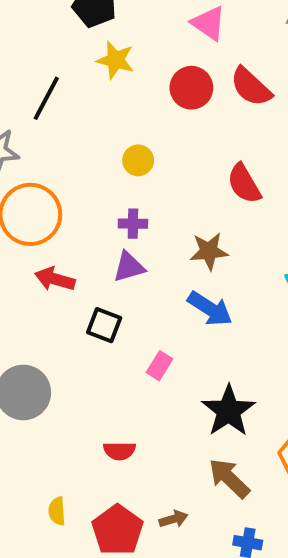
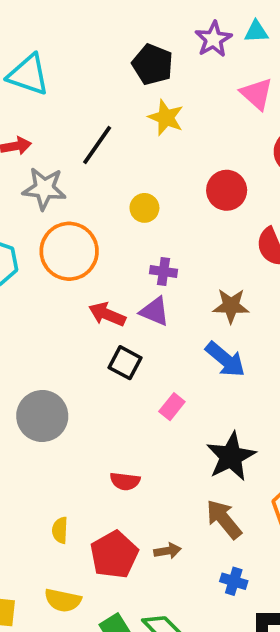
red circle: (191, 88) -> (227, 190), moved
yellow circle: (138, 160) -> (144, 208), moved
purple triangle: (129, 267) -> (155, 311), turned 32
red arrow: (55, 279) -> (107, 314), moved

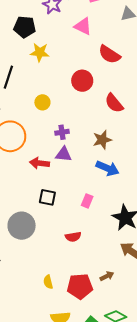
black square: (125, 363) -> (47, 197), moved
red semicircle: (125, 481) -> (73, 237), moved
red pentagon: (114, 555) -> (80, 286), turned -30

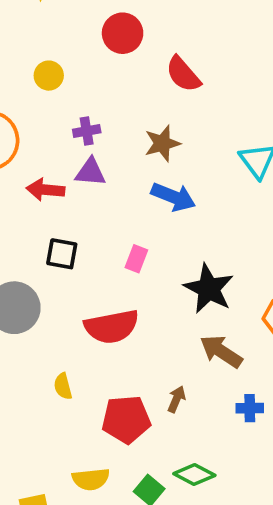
red semicircle: (73, 237) -> (112, 327), size x1.8
brown arrow: (107, 276) -> (176, 399), turned -40
yellow semicircle: (48, 282) -> (63, 386), moved

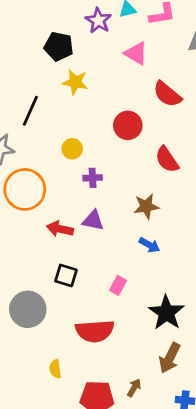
purple cross: (87, 131) -> (93, 178), moved
blue arrow: (173, 197) -> (149, 245), size x0.7
brown arrow: (221, 351) -> (170, 358), turned -104

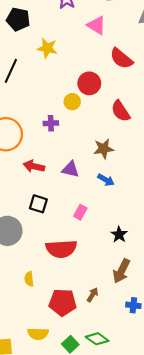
black pentagon: (59, 46) -> (18, 19), moved
yellow circle: (72, 149) -> (72, 102), moved
purple cross: (93, 178) -> (51, 123), moved
purple triangle: (93, 220) -> (70, 169), moved
black star: (166, 313) -> (119, 235), size x0.6

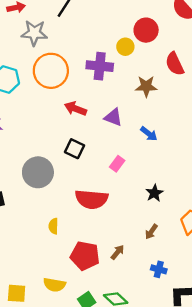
purple cross: (51, 123) -> (100, 66), size x1.6
brown star: (104, 149) -> (146, 86), moved
brown arrow: (121, 271) -> (151, 232), size x0.6

